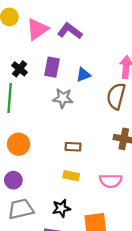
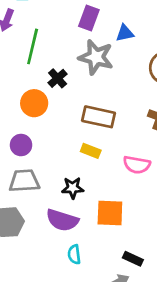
black cross: (20, 69) -> (58, 78), moved
gray star: (63, 98) -> (96, 57), size x1.4
brown rectangle: (73, 147) -> (99, 117), size x1.6

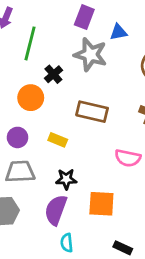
yellow rectangle: (91, 151) -> (58, 140), moved
purple semicircle: (62, 220) -> (56, 210), turned 92

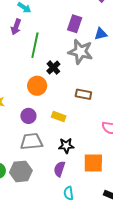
brown rectangle: (92, 112) -> (83, 94), size x0.7
purple semicircle: (56, 210) -> (59, 169), size x0.7

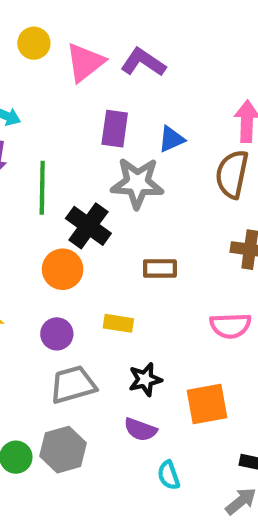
black cross: (53, 68) -> (88, 226), size x1.5
purple semicircle: (59, 169) -> (140, 430), turned -77

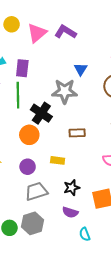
purple rectangle: (115, 129) -> (22, 68), moved
blue triangle: (171, 139) -> (81, 69), turned -32

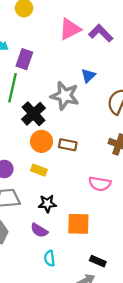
purple L-shape: (65, 32) -> (101, 33), moved
pink triangle: (37, 33) -> (70, 29), moved
orange circle: (29, 135) -> (41, 141), moved

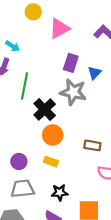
pink triangle: (70, 29) -> (59, 28), moved
purple rectangle: (24, 59) -> (71, 63), moved
brown rectangle: (68, 145) -> (92, 145), moved

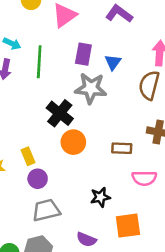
green line: (25, 86) -> (39, 62), moved
yellow rectangle: (51, 162) -> (28, 156), moved, turned 56
black star: (60, 193) -> (100, 197), moved

